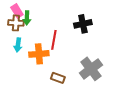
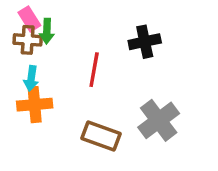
orange cross: (39, 54) -> (35, 105), moved
brown rectangle: (58, 78) -> (101, 136), size x1.5

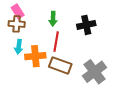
green arrow: (47, 31) -> (53, 19), moved
orange cross: (35, 105) -> (35, 56), moved
brown rectangle: (101, 136) -> (60, 65), moved

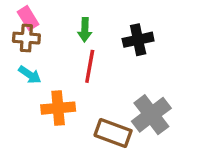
cyan arrow: (19, 47) -> (30, 75), turned -64
orange cross: (35, 56) -> (58, 108), moved
brown rectangle: (60, 65) -> (113, 133), moved

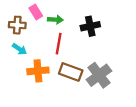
pink rectangle: (28, 18) -> (36, 12), moved
green arrow: (85, 30) -> (55, 20), turned -88
brown rectangle: (113, 133) -> (71, 72), moved

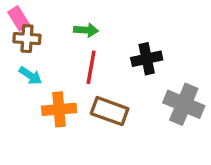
pink rectangle: (36, 12) -> (19, 18), moved
black cross: (90, 26) -> (147, 59), moved
gray cross: (99, 75) -> (184, 104), moved, turned -30

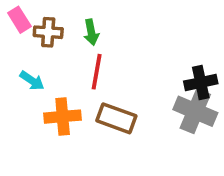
green arrow: (86, 30) -> (91, 32), turned 75
brown cross: (27, 39) -> (48, 32), moved
black cross: (147, 59) -> (201, 82), moved

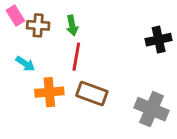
black cross: (201, 82) -> (159, 40), moved
gray cross: (195, 111) -> (151, 109), moved

